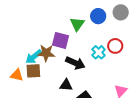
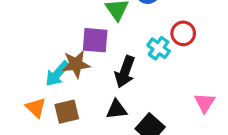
black arrow: (75, 63) -> (125, 72), turned 96
brown square: (33, 71) -> (67, 112), moved
orange triangle: (17, 75) -> (36, 108), turned 40

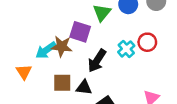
brown square: (67, 112) -> (62, 83), moved

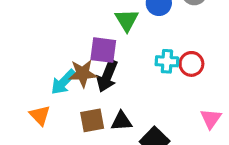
red circle: (147, 42) -> (191, 64), moved
cyan cross: (126, 49) -> (167, 61), turned -35
black arrow: (97, 61) -> (107, 76), moved

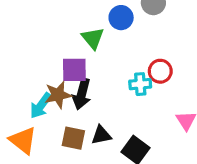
cyan cross: (167, 61) -> (140, 84), moved
orange triangle: (40, 115) -> (23, 140), size x1.4
brown square: (92, 120) -> (73, 138), turned 30

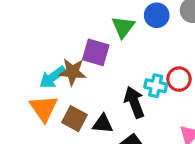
black arrow: (82, 94) -> (134, 102), moved, turned 128
orange triangle: (23, 140) -> (44, 108), moved

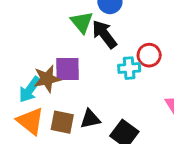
purple square: (96, 52) -> (67, 69), moved
black arrow: (134, 102) -> (104, 34), moved

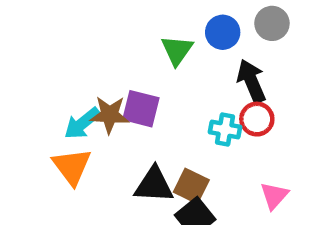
black arrow: (104, 34) -> (251, 81), moved
black triangle: (90, 119) -> (154, 185), size x1.4
brown square: (62, 122) -> (191, 186), moved

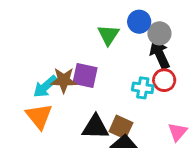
gray circle: (272, 23) -> (159, 33), moved

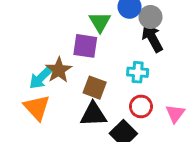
purple square: (85, 75) -> (85, 46), moved
brown star: (64, 80) -> (59, 70), turned -30
red circle: (164, 80) -> (141, 106), moved
brown square: (121, 127) -> (95, 88), moved

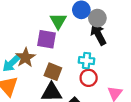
red circle: (141, 106) -> (89, 78), moved

